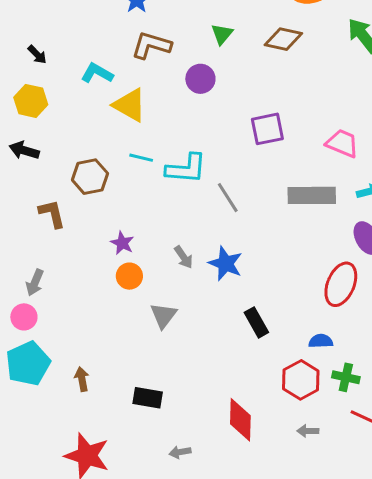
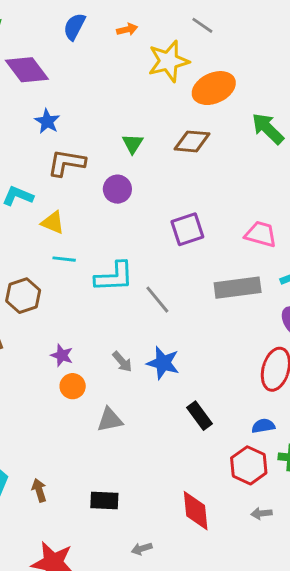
yellow triangle: (130, 105) -> (53, 223), size x0.7
cyan line: (141, 158) -> (64, 259), moved
gray triangle: (163, 315) -> (110, 420), turned 48

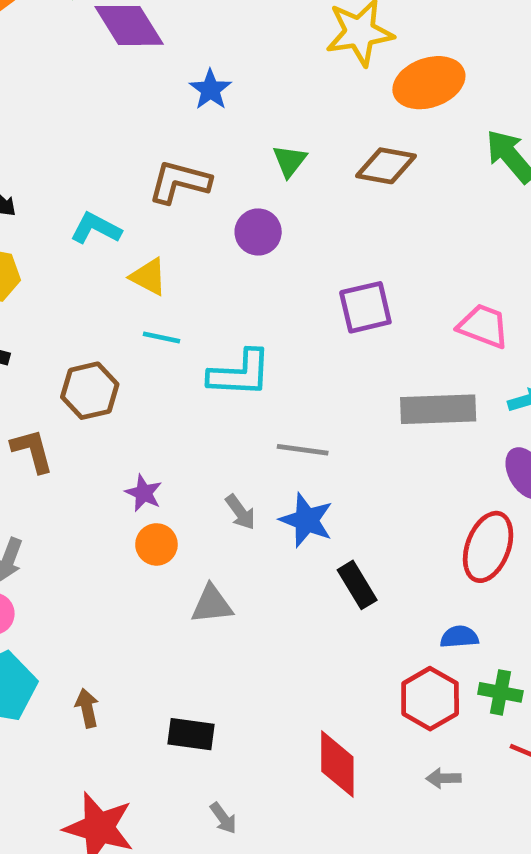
blue star: (47, 121) -> (210, 90), moved
gray line: (157, 300) -> (303, 450), moved, turned -48
black rectangle: (200, 416) -> (357, 585), moved
gray arrow: (142, 549) -> (223, 818), moved, turned -114

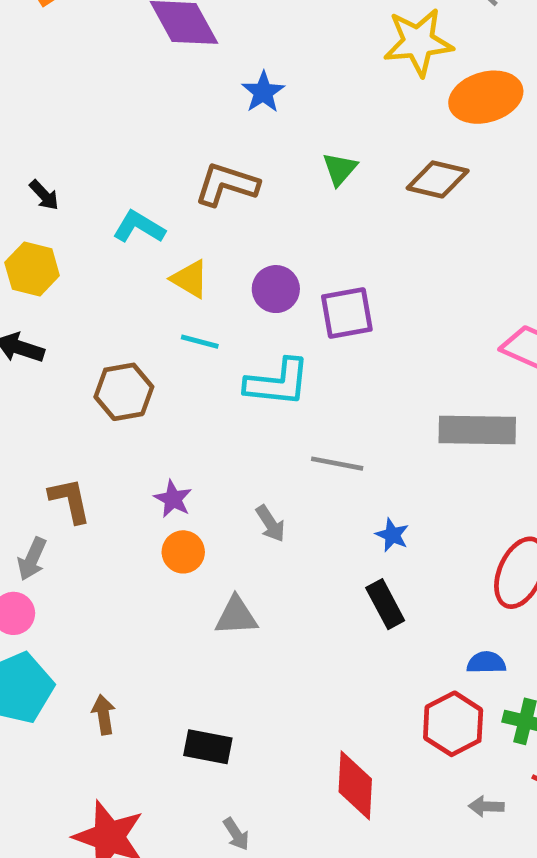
purple circle: (258, 232) -> (276, 289), moved
purple square: (365, 307) -> (347, 313), moved
brown L-shape: (32, 451) -> (70, 500), moved
blue star: (306, 520) -> (392, 535), moved, size x0.6
gray arrow: (443, 778) -> (486, 806), moved

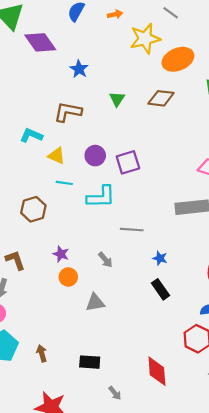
gray arrow: (236, 834) -> (115, 393), moved

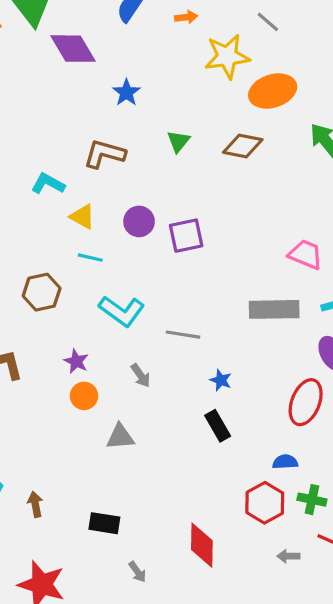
cyan L-shape: (101, 197) -> (122, 311), moved, turned 32

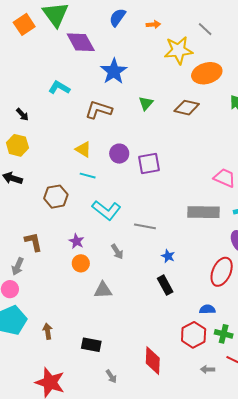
blue star: (126, 93) -> (114, 71), size x1.5
cyan L-shape: (48, 184) -> (59, 88), moved

